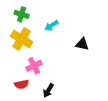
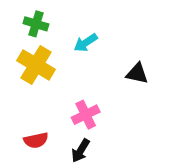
pink cross: (34, 66) -> (86, 115), moved

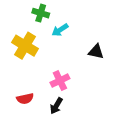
green cross: (36, 24) -> (41, 13), moved

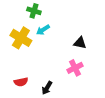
cyan arrow: (60, 30) -> (43, 30), moved
pink cross: (60, 81) -> (75, 68), moved

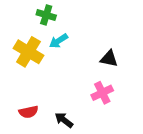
black arrow: (47, 88) -> (64, 120), turned 96

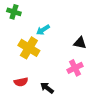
green cross: (46, 15) -> (14, 12), moved
yellow cross: (28, 52) -> (29, 48), moved

